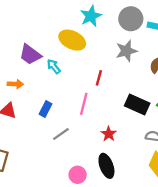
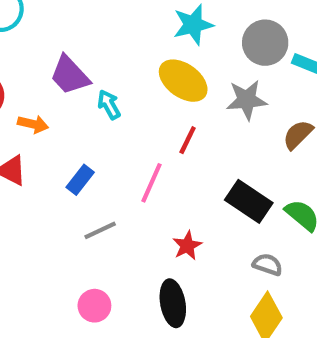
yellow ellipse: (72, 40) -> (183, 81), moved
pink circle: (78, 175) -> (94, 306), moved

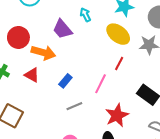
cyan arrow: (109, 105) -> (85, 15), moved
orange arrow: (33, 124) -> (43, 53), size x1.6
red star: (187, 246) -> (117, 115), size x1.6

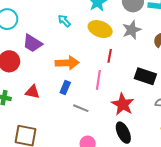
purple trapezoid: (62, 29) -> (32, 43), moved
orange arrow: (43, 53) -> (67, 63), moved
gray line: (74, 106) -> (81, 108), turned 63

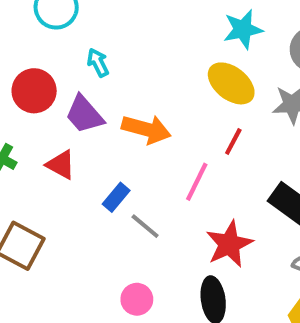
cyan arrow: (64, 21) -> (98, 63), moved
purple trapezoid: (32, 43) -> (84, 114), moved
blue rectangle: (65, 88) -> (116, 197), moved

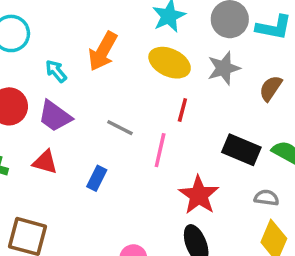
orange arrow: (146, 129) -> (103, 51), moved, turned 117
gray line: (145, 226) -> (120, 128), moved

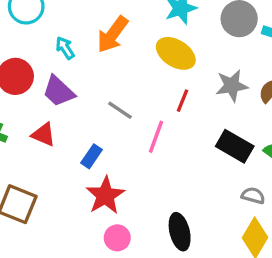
gray star: (224, 68) -> (232, 86), moved
red star: (199, 195) -> (105, 195), moved

